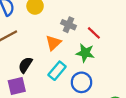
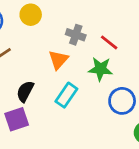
blue circle: (81, 82) -> (122, 101), moved

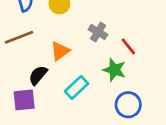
orange triangle: (58, 60) -> (60, 51), moved

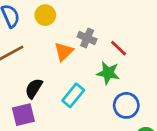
orange triangle: (60, 51) -> (64, 52), moved

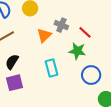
black semicircle: (34, 88) -> (12, 62), moved
cyan rectangle: (73, 95) -> (51, 68), turned -54

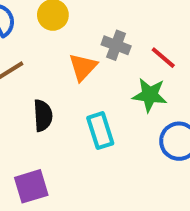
black semicircle: (12, 62) -> (43, 115), moved, turned 147
purple square: (14, 83) -> (31, 186), moved

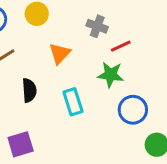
gray cross: (116, 45) -> (97, 26), moved
red line: (163, 58) -> (121, 46), turned -65

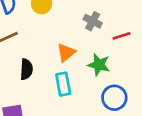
red line: (121, 46) -> (121, 36), moved
orange triangle: (60, 53) -> (66, 53), moved

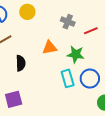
orange triangle: (66, 53) -> (50, 47), turned 35
cyan rectangle: (63, 84) -> (68, 78), moved

